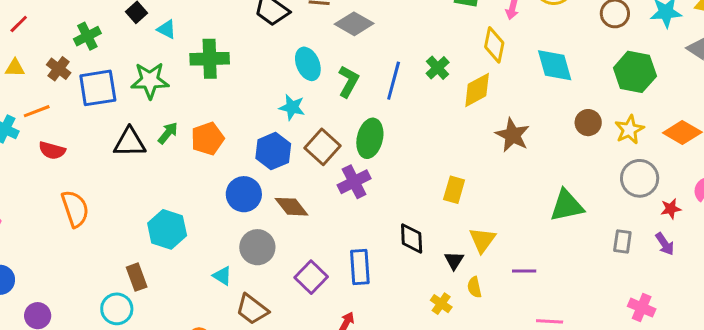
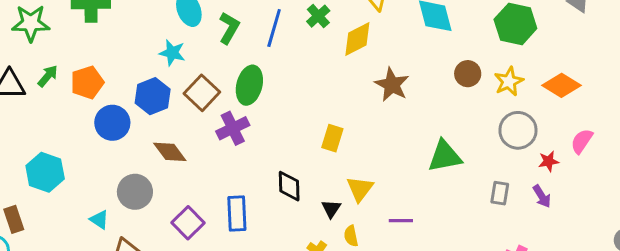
blue circle: (244, 194) -> (112, 123), moved

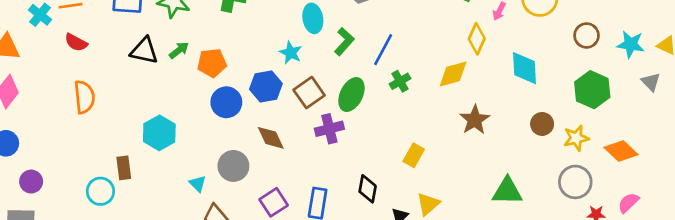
green cross: (318, 16) -> (400, 81), moved

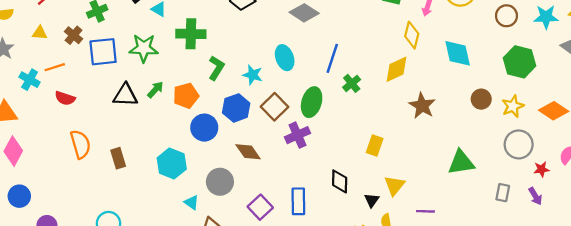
cyan ellipse: (313, 18) -> (285, 58), moved
green L-shape: (344, 41) -> (216, 68), moved
cyan hexagon: (159, 133) -> (172, 163), moved
brown rectangle: (124, 168) -> (118, 158), moved

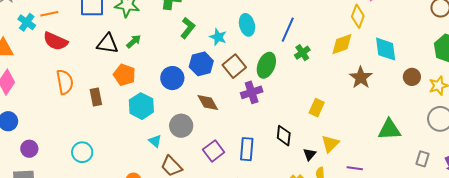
cyan diamond: (458, 53) -> (386, 49), moved
orange pentagon: (186, 96) -> (124, 75), moved, turned 30
red semicircle: (65, 98) -> (55, 41), size x1.4

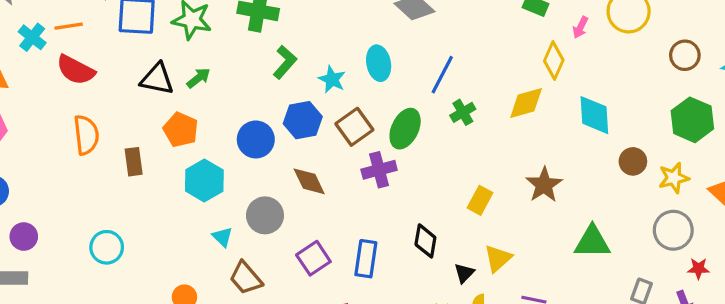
brown star: (361, 78) -> (544, 185), moved

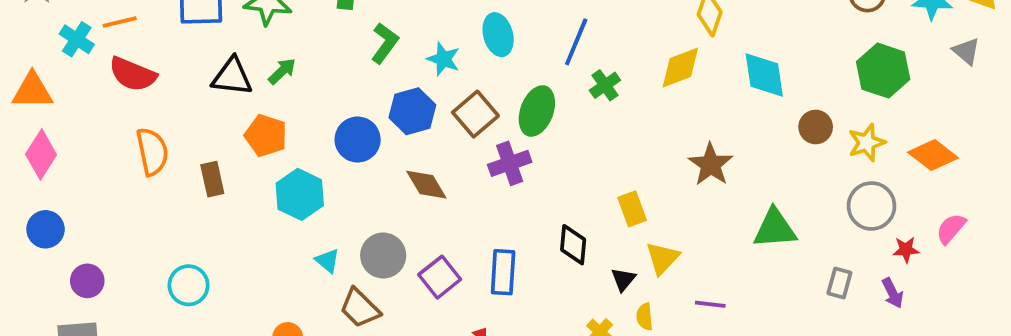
yellow rectangle: (480, 200) -> (632, 209), moved, turned -44
gray circle: (265, 215) -> (383, 255), moved

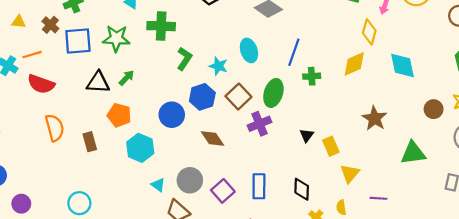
green cross: (605, 85) -> (312, 76), turned 35
brown circle: (816, 127) -> (434, 109), moved
black diamond: (573, 245) -> (302, 189), moved
black triangle: (623, 279) -> (307, 135), moved

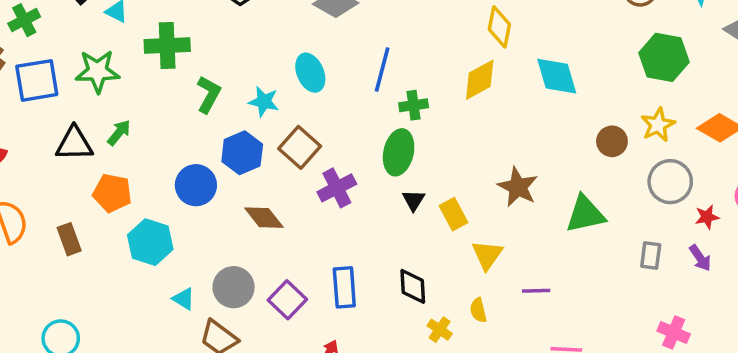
green ellipse: (273, 93) -> (399, 152), moved
brown star: (374, 118) -> (518, 187), moved

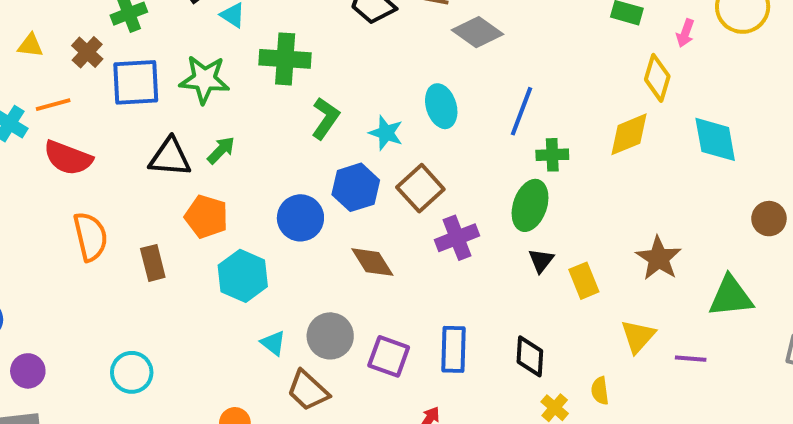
yellow triangle: (487, 255) -> (638, 336), moved
purple line: (536, 291) -> (691, 359), moved
purple square: (287, 300) -> (389, 356), turned -30

